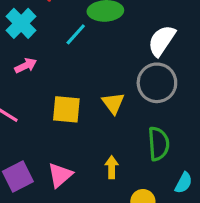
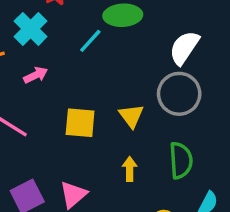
yellow arrow: (112, 167) -> (130, 169), moved

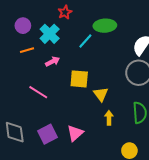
yellow triangle: (131, 116) -> (101, 94), moved
yellow square: (80, 123) -> (79, 79), moved

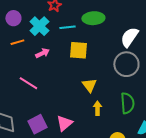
cyan line: (85, 41) -> (67, 27), moved, turned 42
yellow square: (79, 79) -> (78, 50), moved

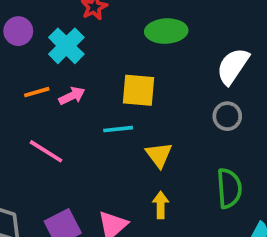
cyan line: (67, 27) -> (118, 129), moved
orange line: (17, 42) -> (37, 92), moved
gray circle: (126, 64) -> (227, 116), size x0.6
yellow arrow: (97, 108) -> (161, 205), moved

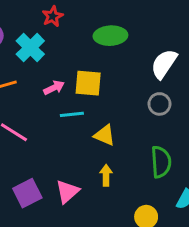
pink arrow: (72, 96) -> (54, 88), moved
yellow triangle: (159, 155) -> (105, 135), turned -30

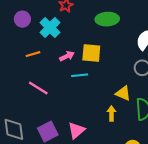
yellow triangle: (105, 135) -> (123, 93), moved
yellow arrow: (106, 175) -> (111, 113), moved

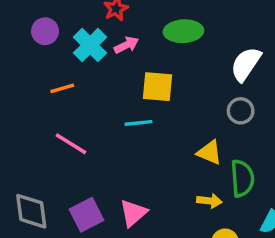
pink arrow: (67, 56) -> (126, 45), moved
yellow arrow: (111, 113) -> (209, 201), moved, turned 96

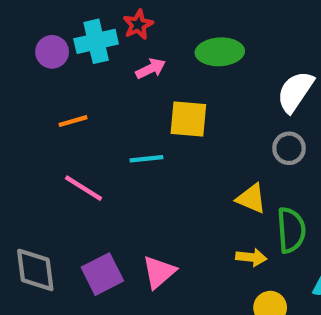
cyan cross: (90, 45) -> (96, 41), moved, turned 32
cyan line: (138, 123) -> (146, 159), moved

